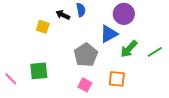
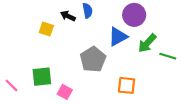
green arrow: (129, 49) -> (147, 43), moved
green line: (155, 52) -> (168, 56), turned 49
pink square: (85, 85) -> (65, 92), moved

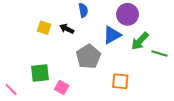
black arrow: (68, 16) -> (67, 29), moved
pink line: (12, 85) -> (11, 90), moved

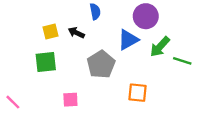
yellow square: (44, 28) -> (50, 31), turned -32
green square: (40, 73) -> (46, 62), moved
pink square: (62, 87) -> (70, 100), turned -32

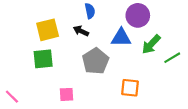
yellow square: (50, 31) -> (48, 30), size x1.5
black arrow: (76, 33) -> (81, 31), moved
blue triangle: (128, 40) -> (121, 38), turned 30
green line: (182, 61) -> (172, 58), turned -48

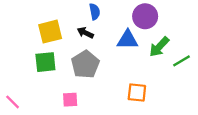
gray pentagon: (95, 61) -> (85, 64), moved

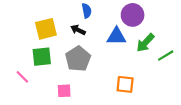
pink line: (13, 102) -> (22, 77), moved

